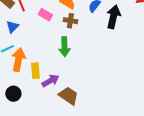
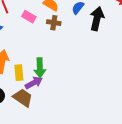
green arrow: (64, 47) -> (40, 68), moved
brown trapezoid: (68, 96) -> (23, 98), moved

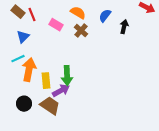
black arrow: (97, 19) -> (124, 27), size x0.6
brown cross: (54, 23) -> (81, 31), turned 32

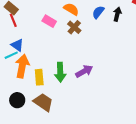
red line: (32, 15) -> (13, 20), moved
black arrow: (124, 27) -> (117, 14), moved
blue triangle: (23, 37) -> (17, 45), moved, turned -40
purple arrow: (61, 91) -> (84, 71), moved

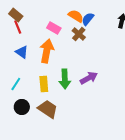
blue semicircle: (98, 12) -> (88, 19), moved
cyan line: (11, 55) -> (16, 84), moved, turned -32
orange arrow: (22, 66) -> (47, 51), moved

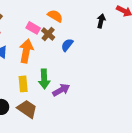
blue semicircle: (88, 19) -> (67, 45), moved
brown cross: (79, 34) -> (48, 34), moved
purple arrow: (89, 78) -> (61, 90), moved

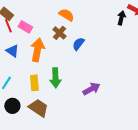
black arrow: (101, 21) -> (121, 18), moved
pink rectangle: (33, 28) -> (25, 27), moved
purple arrow: (61, 90) -> (91, 89), moved

